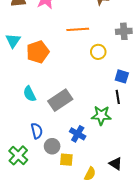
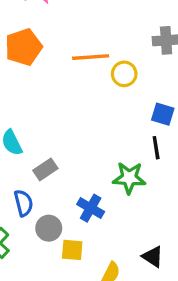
orange line: (78, 29) -> (91, 57), moved
orange pentagon: (38, 52) -> (24, 47), moved
gray rectangle: (60, 100) -> (45, 169), moved, size x0.6

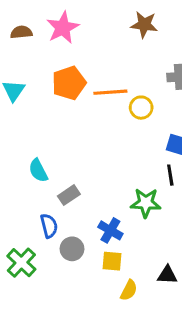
orange pentagon: (24, 47) -> (69, 83), moved
yellow square: (72, 250) -> (112, 261), moved
black triangle: (153, 257) -> (167, 275), turned -30

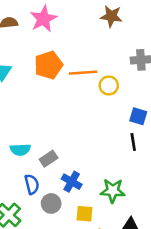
cyan semicircle: (38, 171) -> (20, 150), moved, turned -66
green star: (146, 203) -> (113, 191), moved
blue cross: (110, 230) -> (72, 182), moved

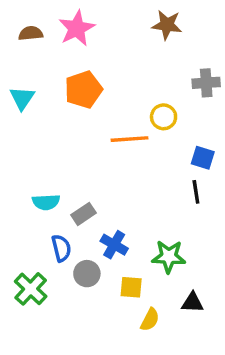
orange line: (83, 73) -> (129, 139), moved

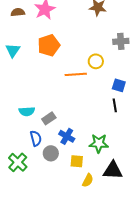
black triangle: (193, 303) -> (113, 170), size x1.5

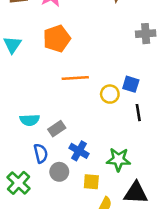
yellow circle: (96, 61) -> (110, 94), moved
orange line: (76, 74) -> (75, 78), moved
blue square: (119, 85) -> (131, 84), moved

